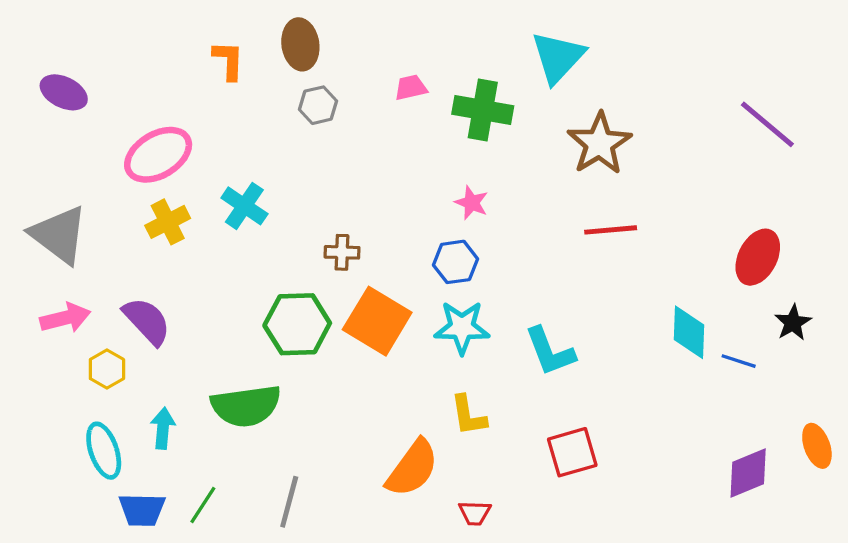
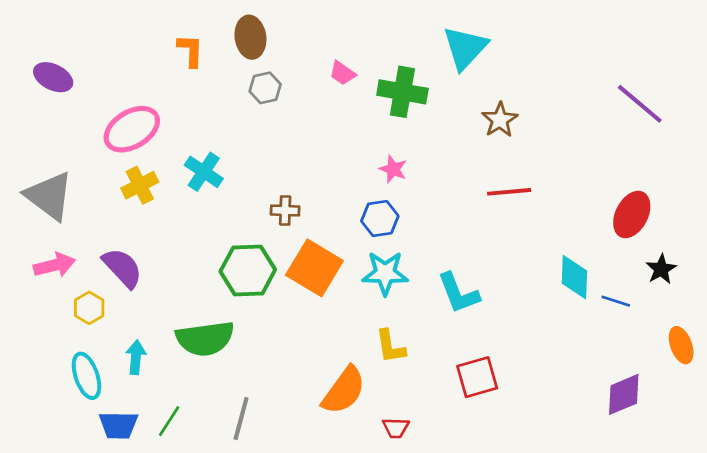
pink trapezoid: (411, 88) -> (342, 73), turned -132
brown star: (599, 144) -> (500, 120), size x0.7
orange ellipse: (817, 446) -> (681, 345), moved

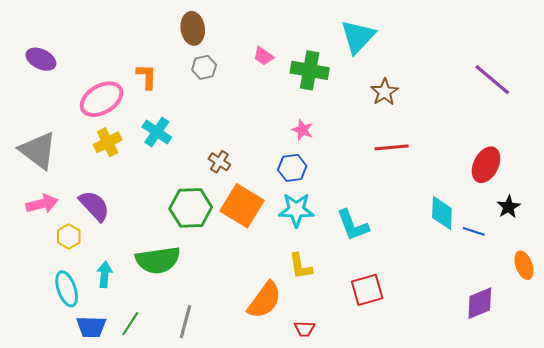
orange L-shape: (190, 51) -> (147, 77), moved
brown cross: (285, 211) -> (219, 162), turned 30

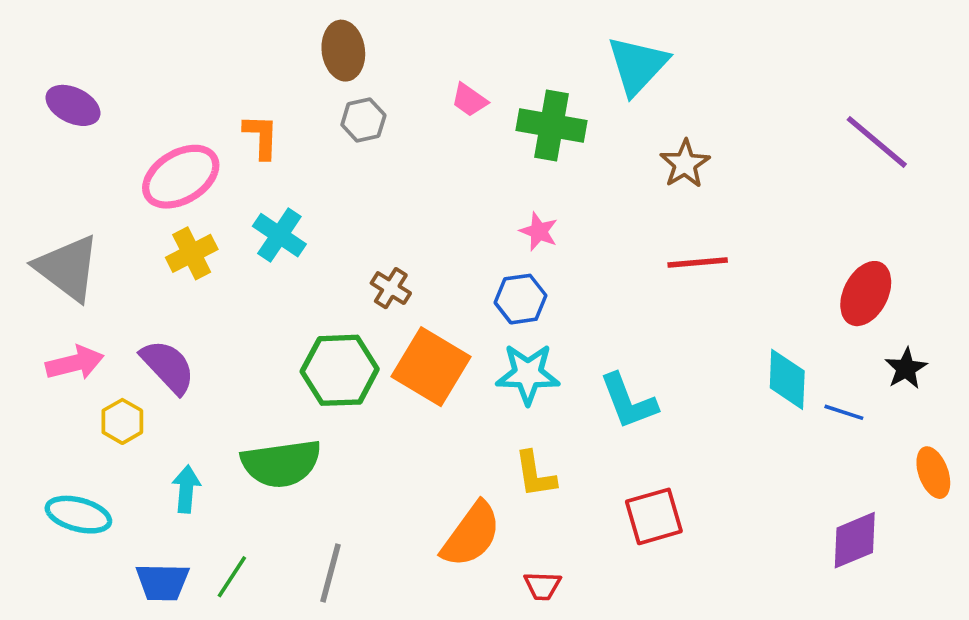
cyan ellipse: (67, 289) -> (78, 515), moved, turned -56

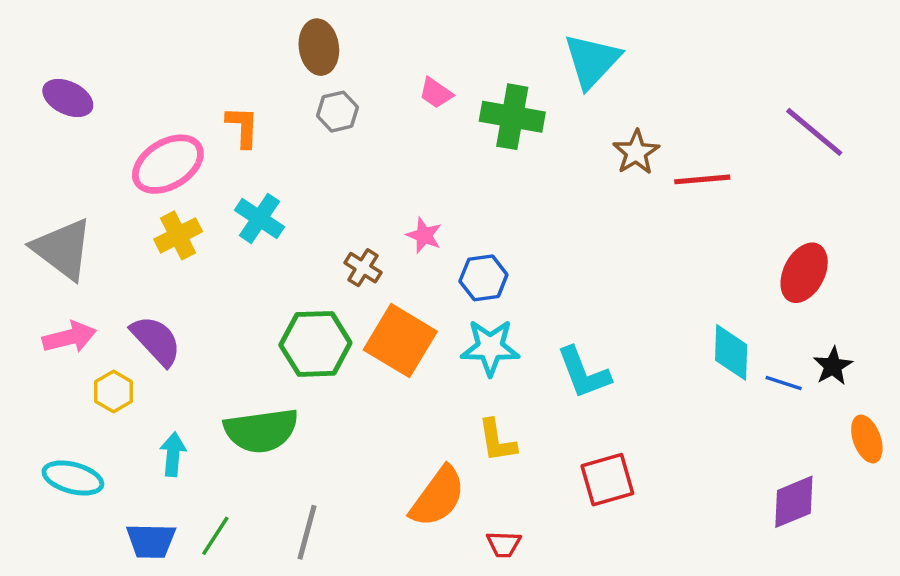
pink star: (539, 231) -> (424, 235), moved
red line: (698, 263) -> (702, 179), moved
black star: (906, 368) -> (833, 366), moved

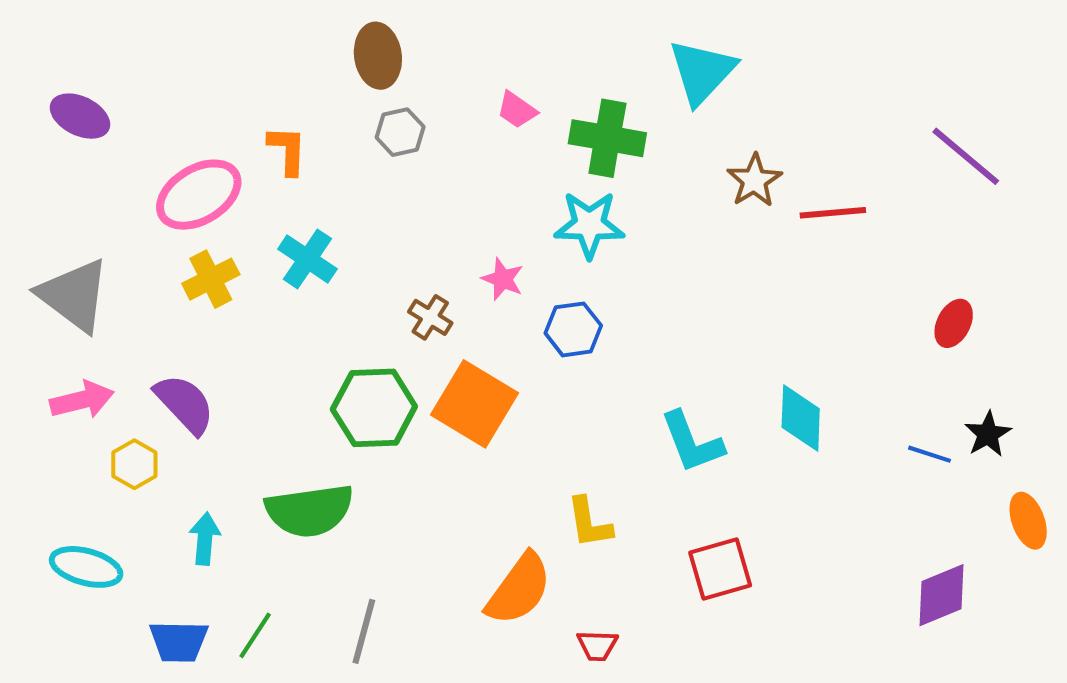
red ellipse: (804, 273) -> (954, 323), size x0.7
cyan star: (490, 347) -> (589, 225), moved
cyan diamond: (731, 352) -> (801, 418), moved

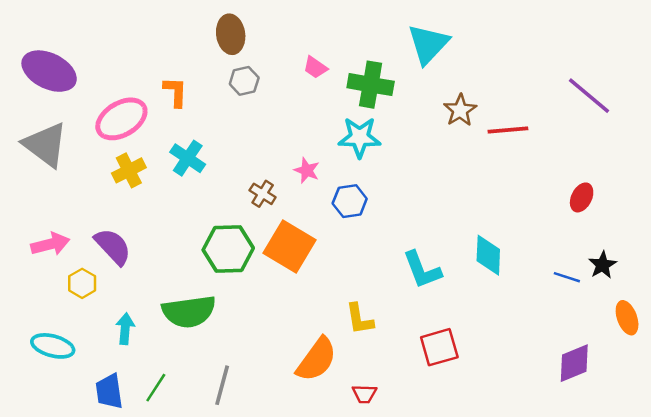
purple ellipse: (80, 116) -> (49, 71), size x1.5
gray triangle: (74, 295) -> (45, 145), moved
blue trapezoid: (179, 641) -> (109, 391), turned 81

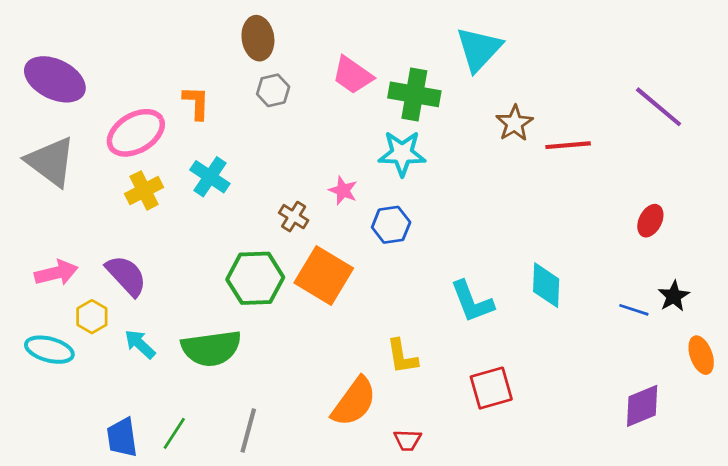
pink trapezoid: (315, 67) -> (353, 75), size x1.5
cyan arrow: (125, 329) -> (140, 344), moved, turned -52
cyan ellipse: (53, 346) -> (49, 350), moved

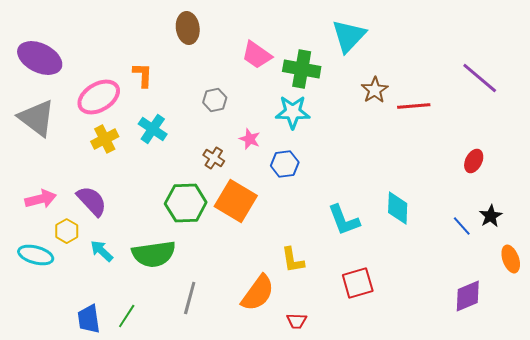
gray hexagon: (273, 90) -> (215, 100), moved
blue line: (634, 310) -> (462, 226), turned 30
gray line: (248, 431) -> (190, 298), moved

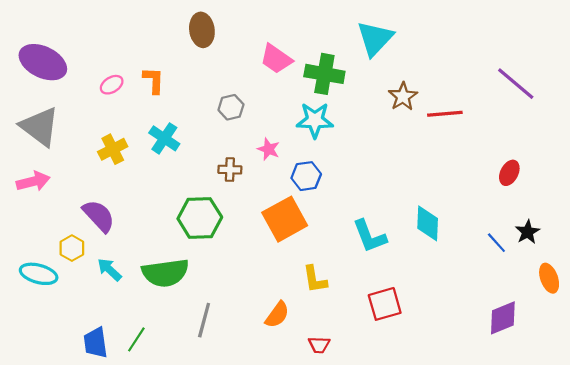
pink ellipse: (99, 97) -> (112, 85), moved, size x0.5
brown cross: (214, 158) -> (230, 170), turned -30
pink arrow: (41, 199) -> (33, 181), moved
orange square: (236, 201) -> (285, 219), moved, turned 30
orange semicircle: (258, 293) -> (277, 315), size x0.7

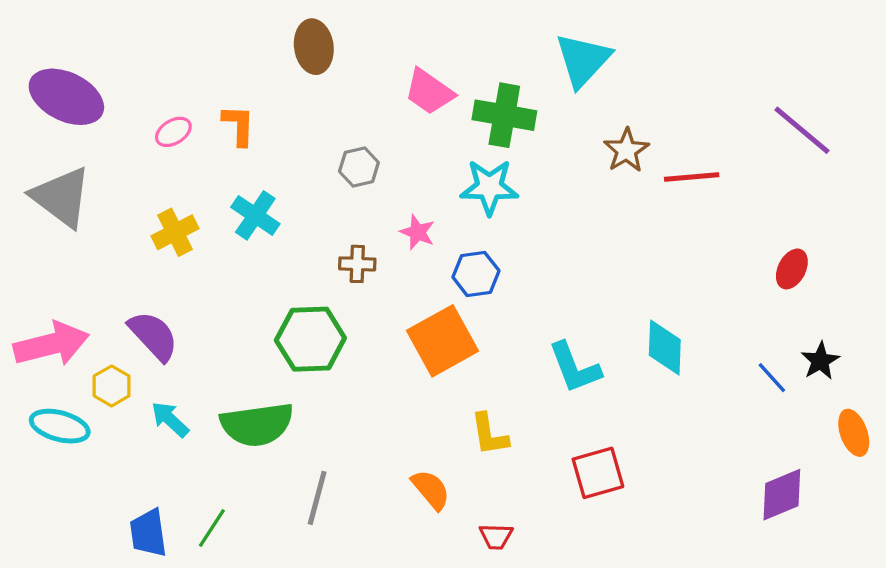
pink arrow: (33, 181) -> (51, 344), moved, size x1.4
orange semicircle: (277, 315) -> (431, 490), turned -76

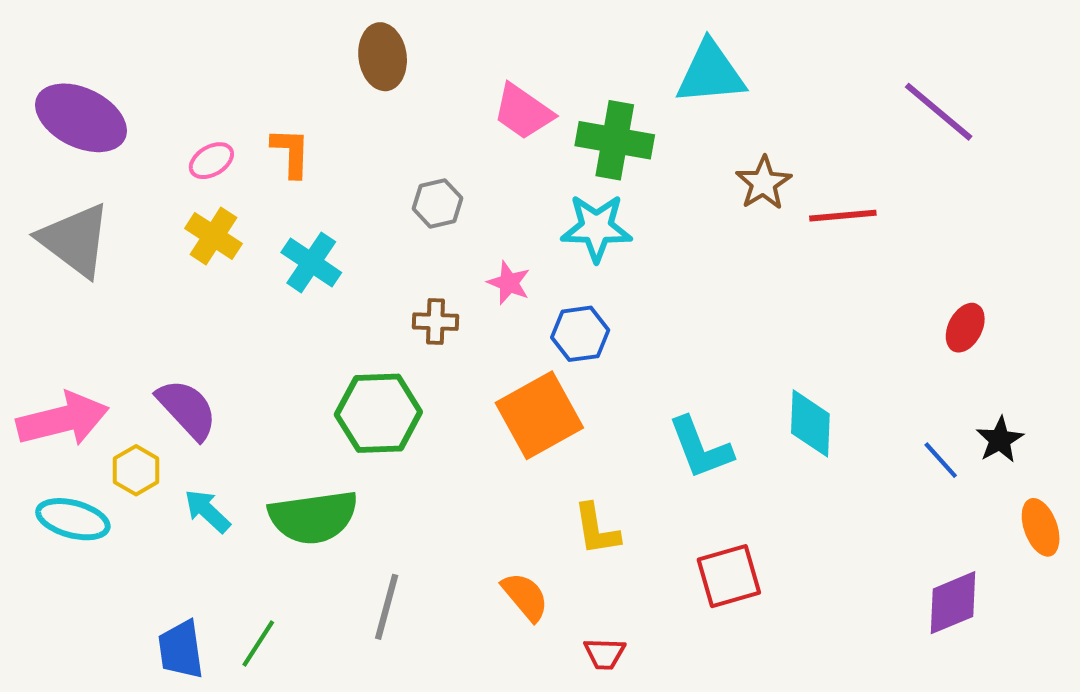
cyan triangle: (583, 60) -> (711, 73), turned 42
purple line: (802, 130) -> (939, 112), moved
yellow cross: (175, 232) -> (213, 236), moved, turned -30

